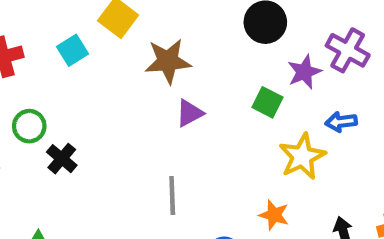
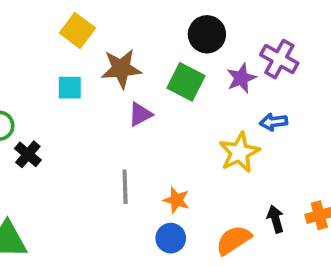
cyan square: (73, 50) -> (70, 88), moved, turned 32
green square: (268, 102) -> (186, 82), moved, size x1.4
orange star: (274, 215) -> (176, 200), moved

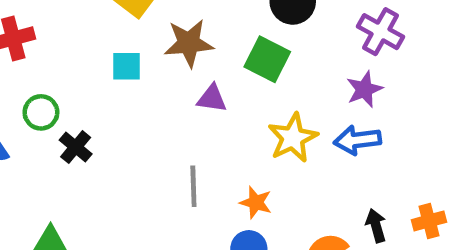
purple star: (241, 78) -> (364, 89), moved
purple triangle: (140, 114) -> (212, 99), turned 36
blue arrow: (274, 122) -> (357, 140), moved, size x1.4
yellow star: (239, 152) -> (293, 138), moved

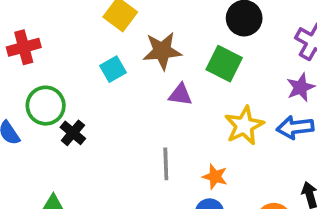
cyan square: (126, 66) -> (113, 69), turned -30
green circle: (41, 112) -> (46, 106), size x1.4

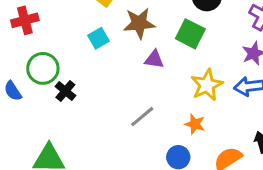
gray line: (166, 164) -> (142, 117), turned 52
orange star: (215, 177) -> (195, 124), moved

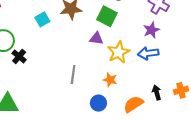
purple triangle: (154, 59) -> (96, 38), moved
gray line: (142, 117) -> (73, 74), turned -42

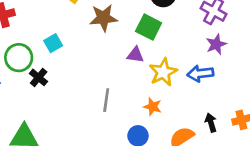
cyan square: (42, 19) -> (53, 43), moved
purple star: (151, 30) -> (216, 44), moved

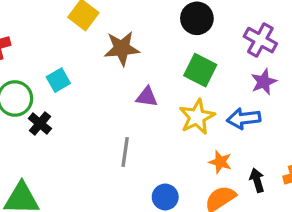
green square: (149, 27) -> (200, 70), moved
purple triangle: (135, 55) -> (147, 97), moved
orange star: (153, 107) -> (220, 162), moved

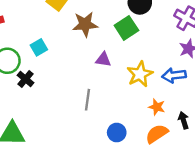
green square: (200, 70) -> (126, 28), moved, turned 30

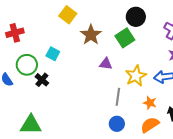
brown star: (85, 24) -> (91, 35), turned -30
cyan square: (39, 47) -> (53, 54), turned -32
gray line: (88, 100) -> (118, 97), moved

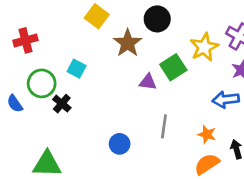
black circle: (136, 17) -> (157, 19), moved
green square: (125, 38) -> (173, 67), moved
yellow star: (136, 76) -> (204, 47), moved
blue circle: (117, 124) -> (120, 144), moved

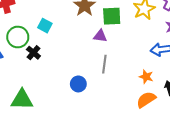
green square: (173, 67) -> (112, 16), moved, turned 30
gray line: (164, 126) -> (104, 64), moved

